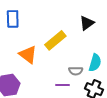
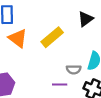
orange triangle: (28, 55) -> (18, 38), moved

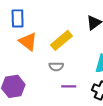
gray semicircle: (74, 69) -> (56, 67), moved

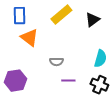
yellow rectangle: (61, 40) -> (61, 15), moved

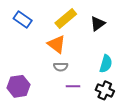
blue rectangle: (19, 16) -> (23, 20), turned -54
orange triangle: (29, 38) -> (57, 44), moved

